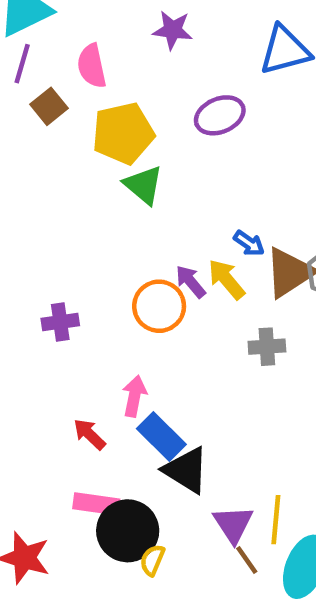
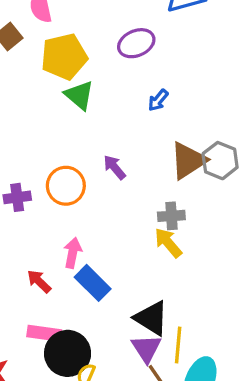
blue arrow: (249, 243) -> (158, 100), moved, turned 95
yellow arrow: (226, 279) -> (168, 243), moved
orange circle: (159, 306) -> (66, 186), moved
black triangle: (186, 470) -> (151, 318), moved

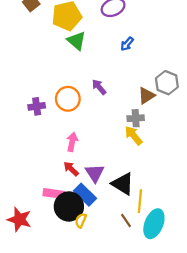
brown triangle: (188, 161) -> (146, 96), moved, size x0.7
red arrow: (39, 281) -> (71, 169), moved
blue rectangle: (93, 283) -> (85, 195), moved
purple triangle: (146, 348) -> (95, 173), moved

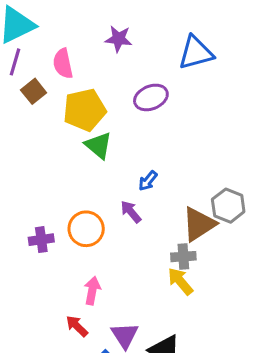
blue arrow: (127, 44) -> (148, 181), moved
brown triangle: (146, 96) -> (199, 224), size x1.4
red arrow: (71, 169) -> (77, 326), moved

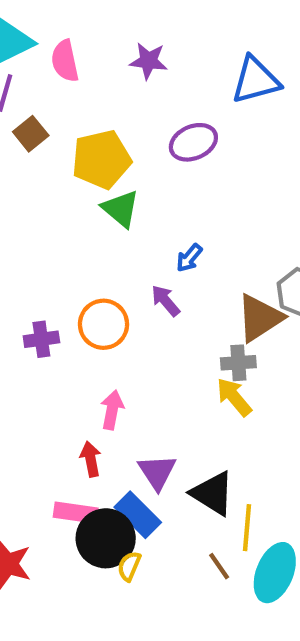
pink semicircle: (63, 64) -> (65, 61), moved
red arrow: (77, 326) -> (91, 459), turned 35

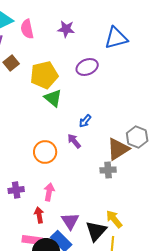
purple cross: (41, 339) -> (16, 190), moved
yellow arrow: (234, 397) -> (114, 219), moved
black triangle: (213, 493) -> (96, 231), turned 40

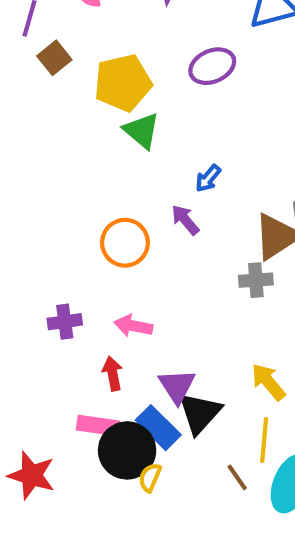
pink arrow: (49, 192) -> (133, 326), turned -90
black triangle: (96, 231) -> (200, 413), moved

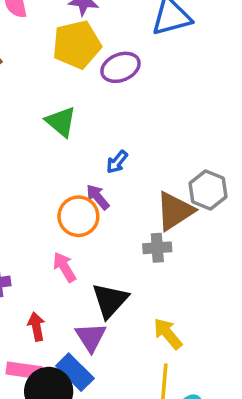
yellow pentagon: (123, 83) -> (77, 45), moved
orange circle: (125, 243) -> (78, 216), moved
pink arrow: (133, 326) -> (64, 267), moved, turned 48
black triangle: (200, 413) -> (110, 300), moved

